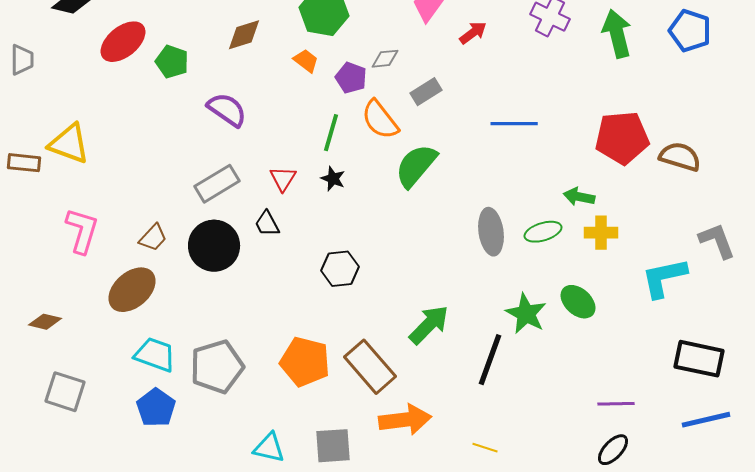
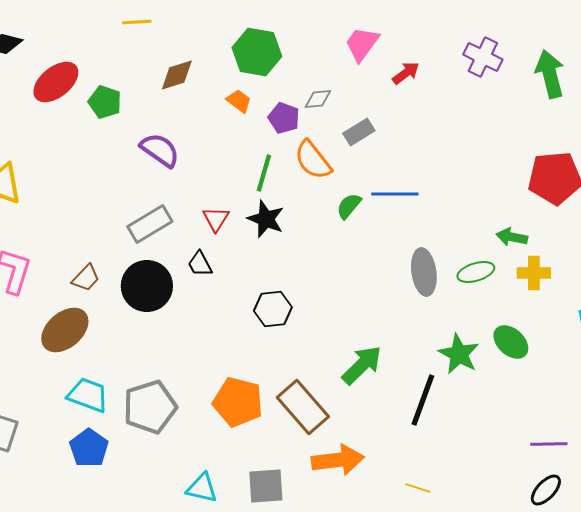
blue line: (514, 124) -> (395, 194), moved
green semicircle: (416, 166) -> (349, 206), size x0.6
black star: (333, 179) -> (266, 219), size x1.5

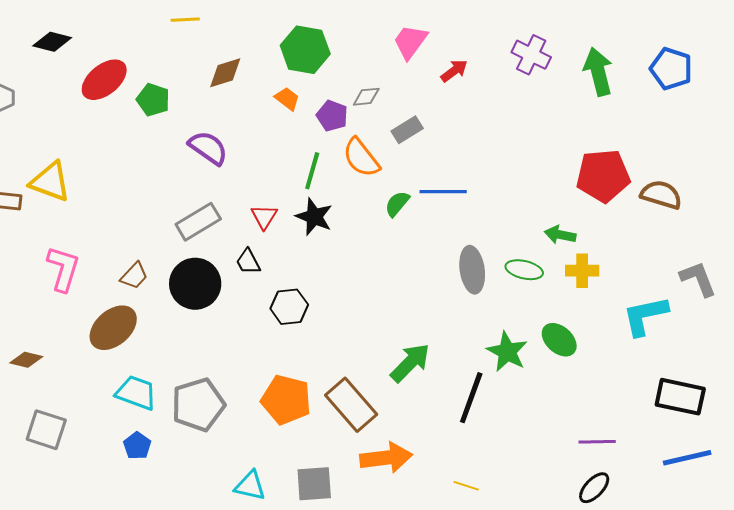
green ellipse: (476, 272) -> (524, 270), turned 30
black hexagon: (273, 309) -> (289, 307), moved
blue pentagon: (89, 448) -> (137, 446), size x0.7

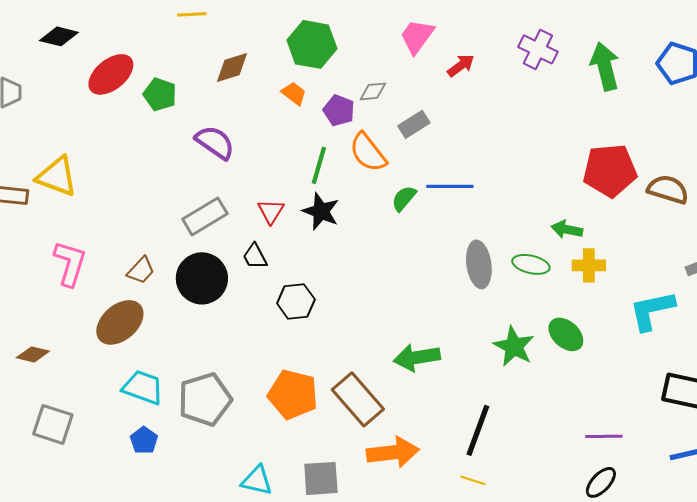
green arrow: (410, 363) -> (417, 357), turned -144
black line: (471, 398) -> (478, 430), moved

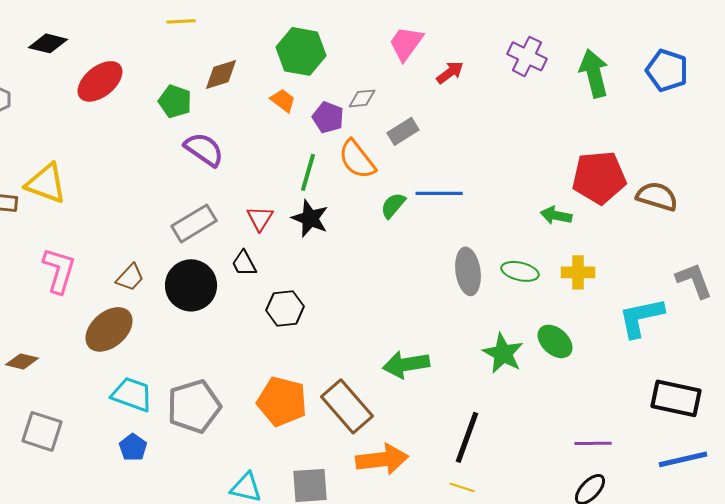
green pentagon: (160, 94) -> (175, 101), moved
green arrow: (567, 229) -> (556, 215), moved

